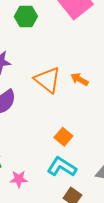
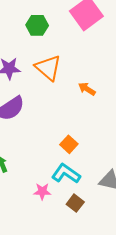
orange triangle: (48, 80) -> (48, 68), moved
pink star: (19, 179) -> (42, 191), moved

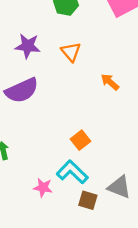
orange triangle: (48, 68) -> (71, 52), size x0.7
brown square: (75, 203) -> (88, 200), moved, turned -30

